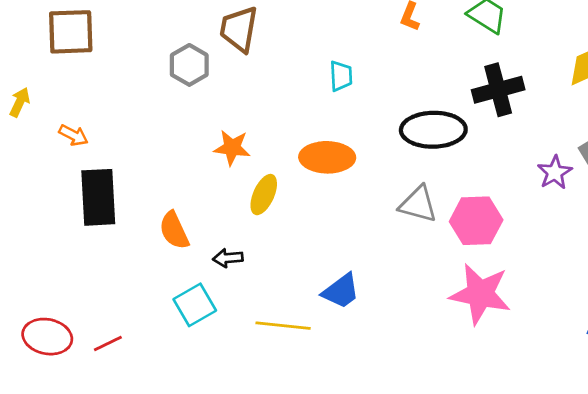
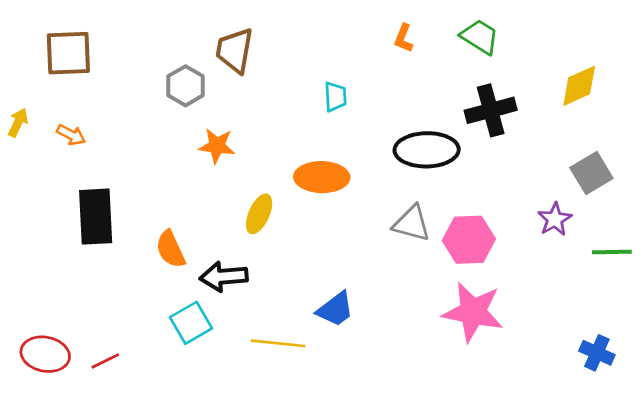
orange arrow: (73, 135) -> (71, 135), moved
orange star: (232, 148) -> (217, 146), moved
purple star: (555, 172) -> (555, 219), moved
black arrow: (228, 258) -> (224, 277), size x1.6

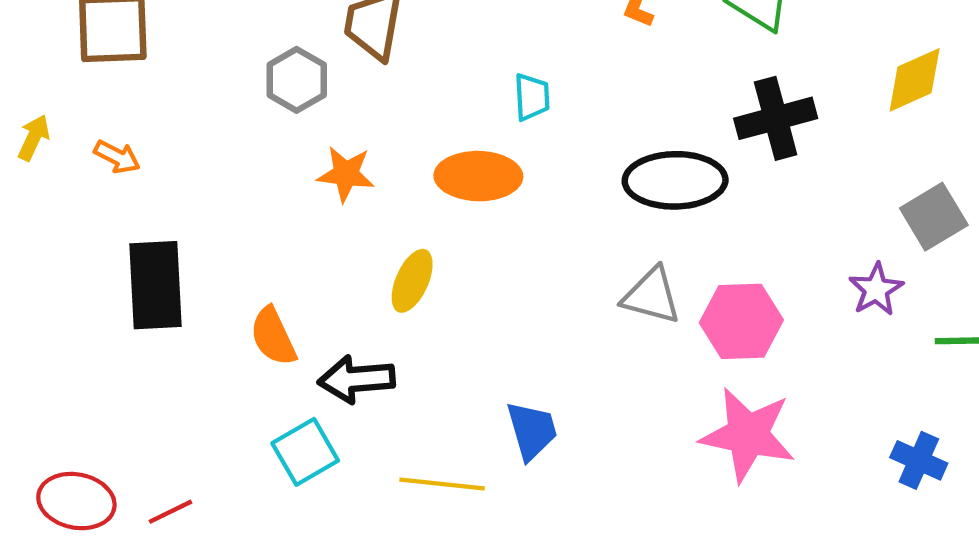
orange ellipse: (322, 177) -> (478, 176), moved
blue trapezoid: (335, 309) -> (532, 430), turned -69
blue cross: (597, 353) -> (919, 460), moved

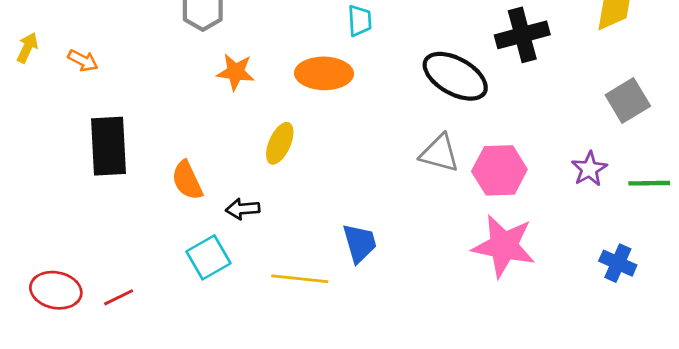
black ellipse: (675, 180) -> (455, 76), turned 30
purple star: (876, 289) -> (589, 169), moved
black arrow: (357, 379) -> (243, 209), size x0.7

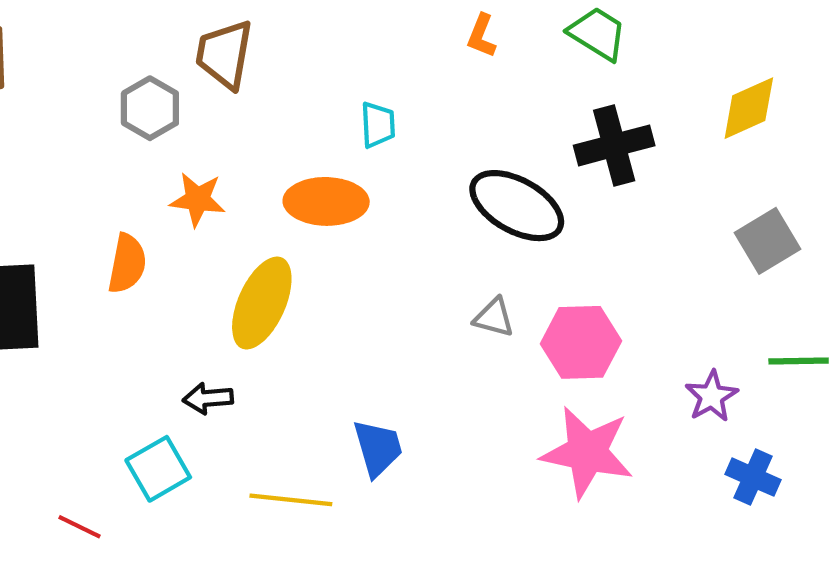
yellow ellipse: (280, 143) -> (262, 303), size x1.5
gray triangle: (440, 153) -> (494, 317), size x0.7
purple star: (589, 169) -> (712, 396), moved
orange semicircle: (187, 180) -> (127, 264), moved, turned -144
red line: (119, 297) -> (79, 527), moved, turned 52

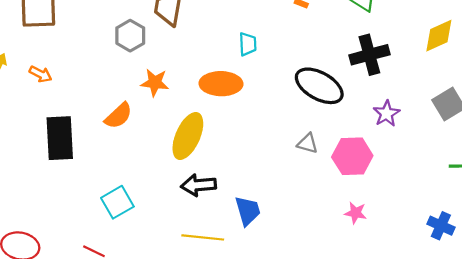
orange semicircle: (127, 264) -> (118, 116), turned 36
purple star: (712, 396) -> (386, 114), moved
black arrow: (208, 398) -> (199, 185), moved, size x1.4
pink star: (587, 452) -> (356, 213), size x0.5
cyan square: (158, 469) -> (117, 202), moved

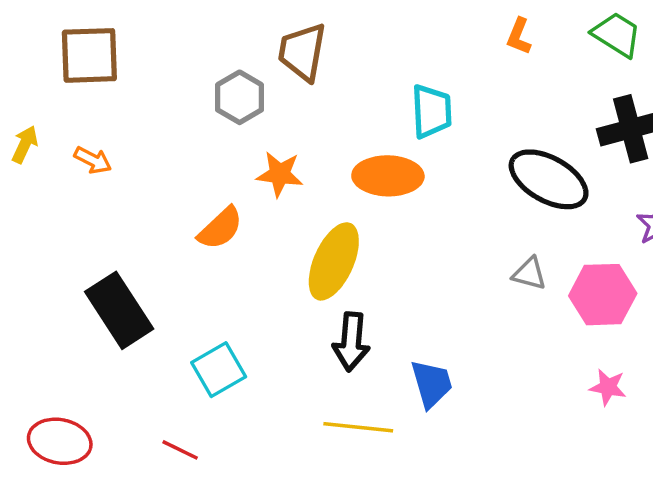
cyan trapezoid: (248, 44) -> (432, 111), size x1.4
black rectangle: (60, 138) -> (119, 310), moved, turned -30
black arrow: (199, 185) -> (351, 342), turned -80

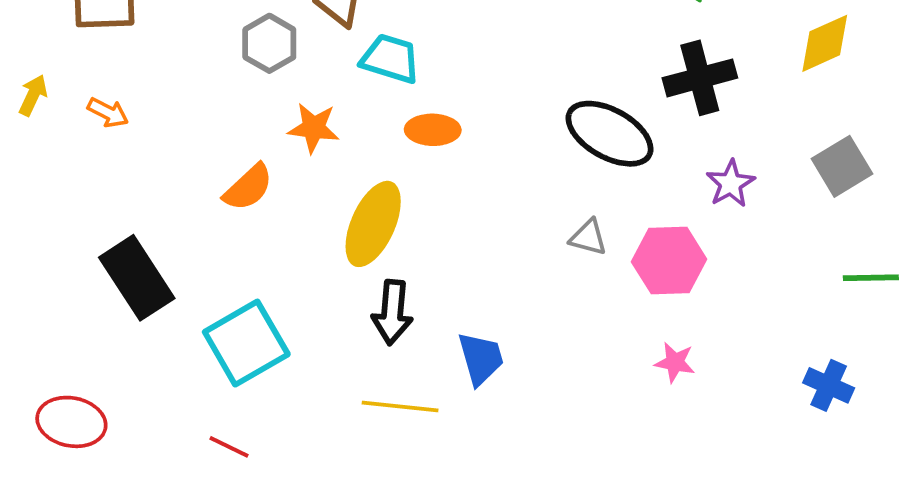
cyan trapezoid: (432, 111) -> (390, 59), moved, turned -70
orange ellipse: (388, 176) -> (433, 130), size x0.7
cyan square: (219, 370) -> (246, 343), size x1.4
red line: (180, 450) -> (229, 447), moved

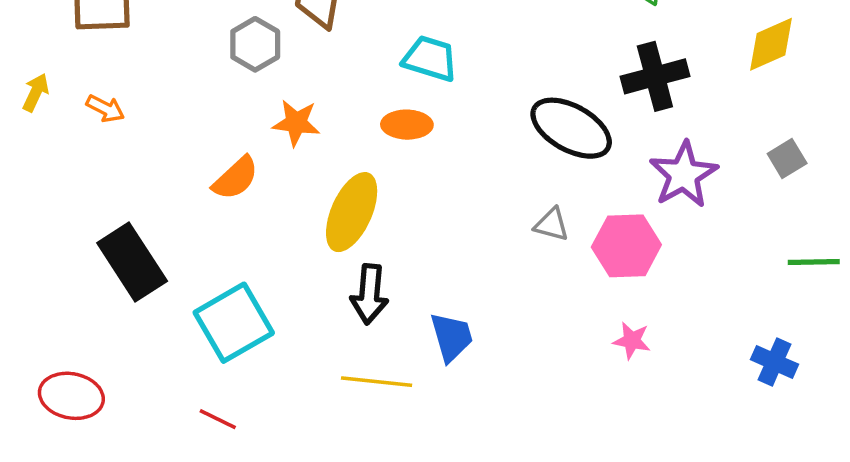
cyan trapezoid: (390, 59) -> (430, 59), moved
gray square: (842, 166) -> (787, 158), size x0.7
purple star: (731, 184) -> (684, 175), size x1.5

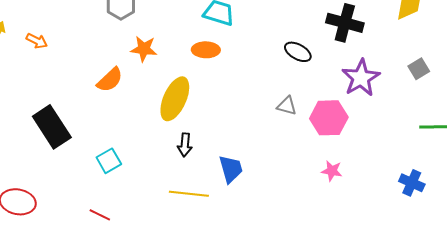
black cross: (655, 76) -> (345, 23), turned 30
black ellipse: (571, 128) -> (298, 52), size x0.6
black arrow: (369, 294) -> (185, 145), size x0.7
cyan square: (234, 323) -> (109, 161), size x0.6

